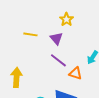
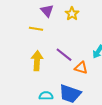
purple triangle: (56, 38) -> (47, 11), moved
yellow arrow: (16, 77) -> (37, 61), moved

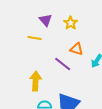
yellow arrow: (37, 61) -> (36, 81), moved
orange triangle: (81, 68) -> (77, 49), moved

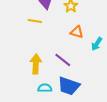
purple line: (63, 64) -> (63, 60), moved

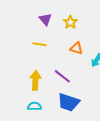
yellow line: (35, 21) -> (39, 44), moved
cyan semicircle: (45, 88) -> (34, 106), moved

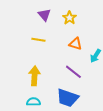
purple line: (62, 76) -> (73, 72), moved

